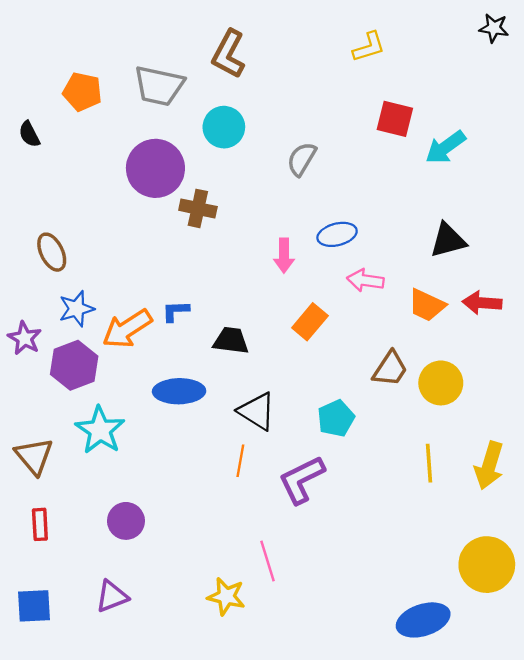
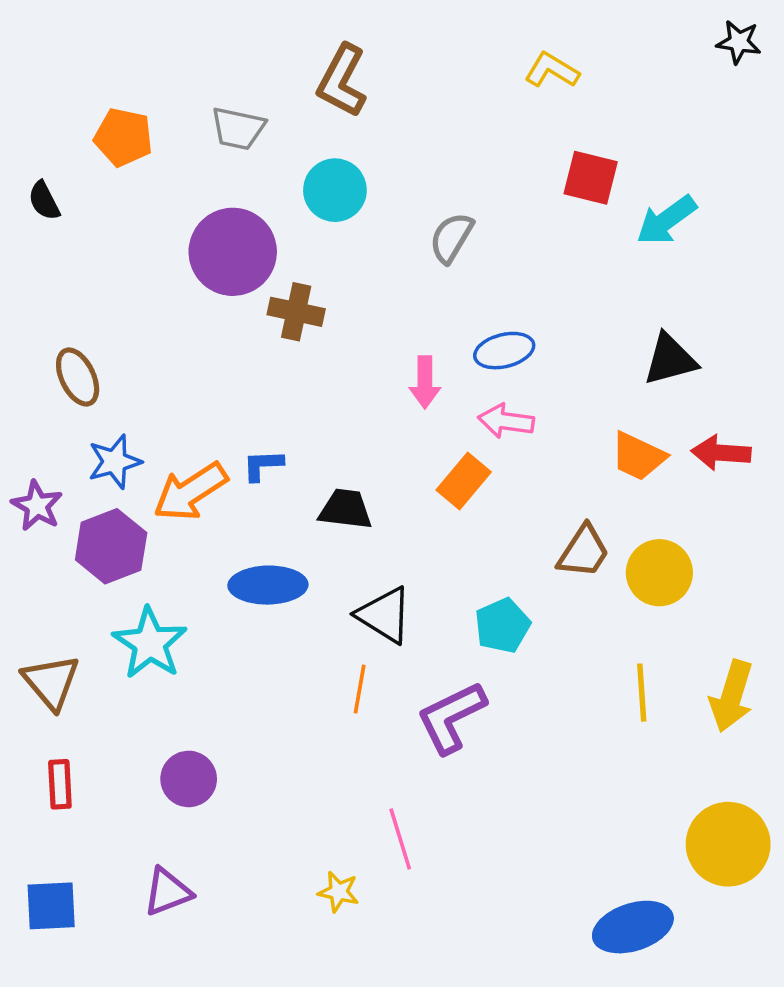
yellow L-shape: (369, 47) -> (552, 70), turned -132
gray trapezoid: (159, 86) -> (238, 128), size x0.7
pink arrow: (365, 280) -> (506, 421), moved
yellow star: (226, 596) -> (338, 892), size x0.7

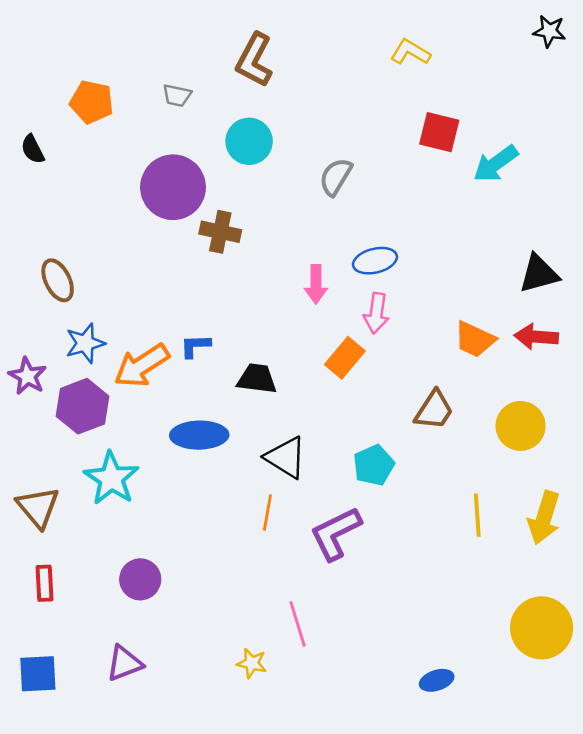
gray trapezoid: (238, 128) -> (177, 95), size x0.7
black triangle: (670, 359) -> (539, 274), moved
pink arrow: (506, 421) -> (376, 313), turned -90
yellow circle: (659, 573) -> (521, 426), moved
blue ellipse: (633, 927) -> (437, 680), moved, size x0.6

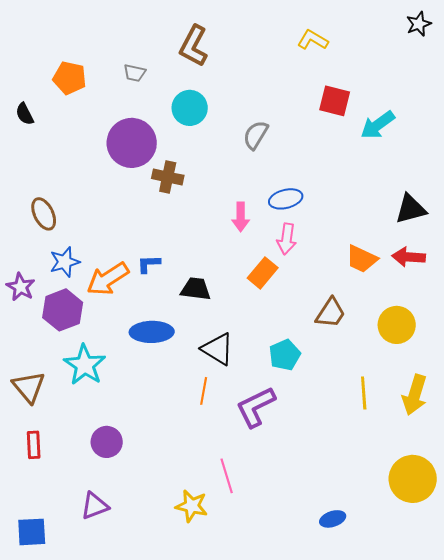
black star: (549, 31) -> (419, 24), turned -30
yellow star: (252, 663) -> (192, 506), size x1.4
blue square: (38, 674) -> (32, 532), moved

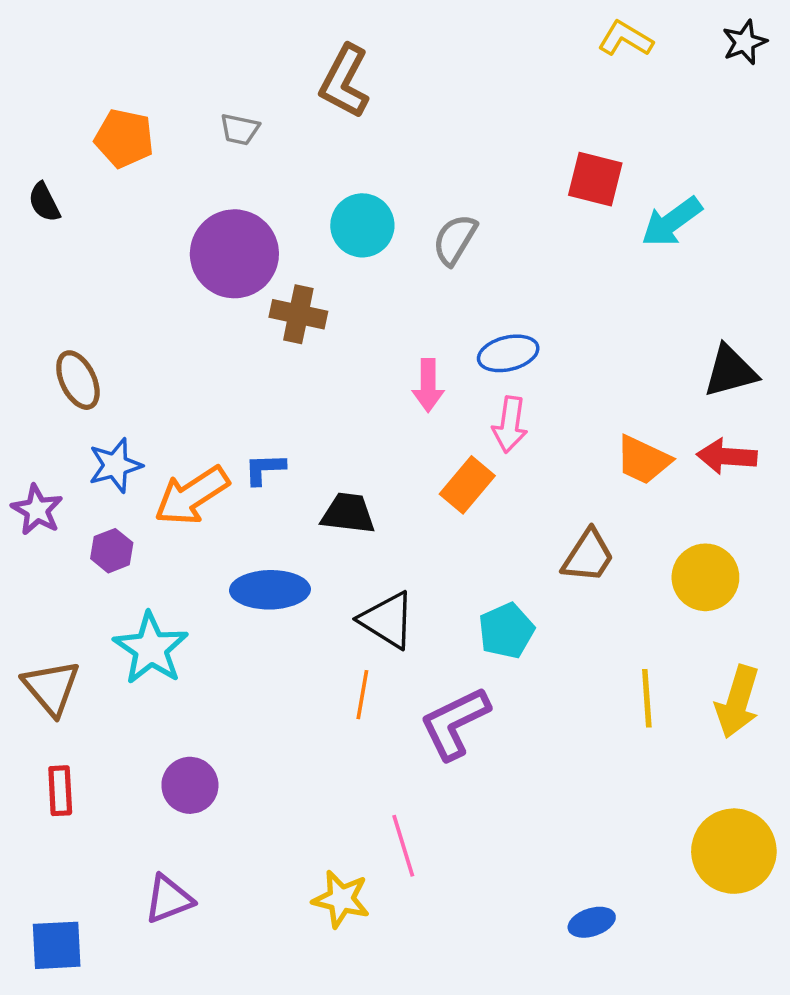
yellow L-shape: (313, 40) -> (625, 39), moved
cyan circle: (190, 108) -> (362, 225), moved
purple hexagon: (63, 310) -> (112, 551), size x0.6

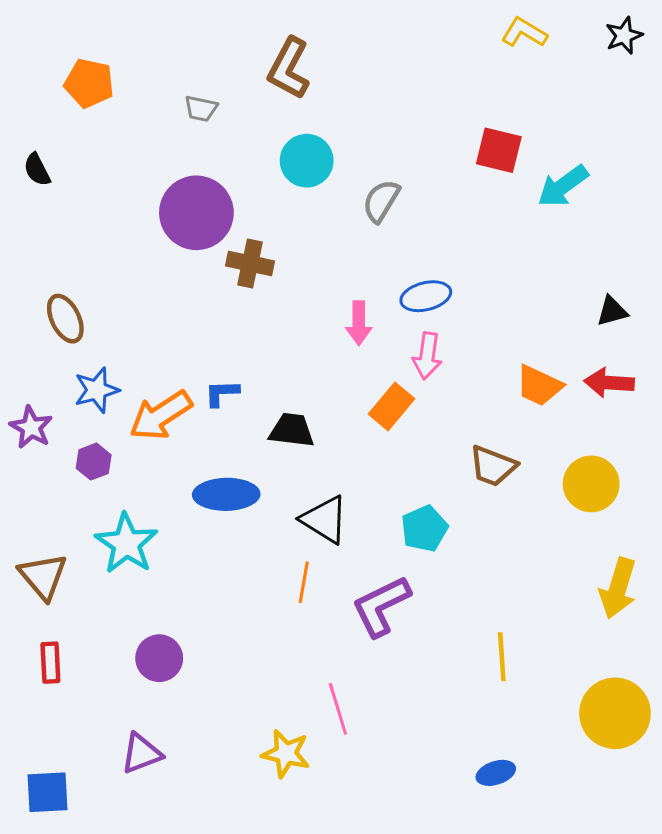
orange pentagon: (124, 138) -> (89, 83), moved
cyan circle: (362, 225) -> (307, 161), moved
black triangle: (730, 371) -> (612, 311), size x0.7
brown trapezoid: (588, 556) -> (493, 466), turned 78
yellow line: (647, 698) -> (502, 657), moved

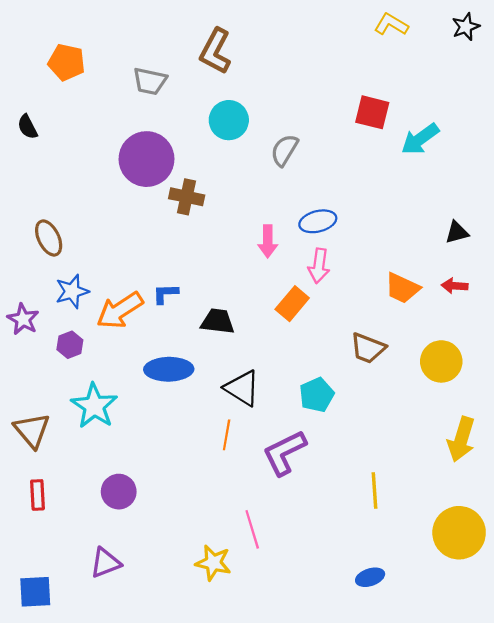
gray trapezoid: (201, 109) -> (150, 81), size x1.4
red arrow: (609, 383) -> (455, 286), size x0.7

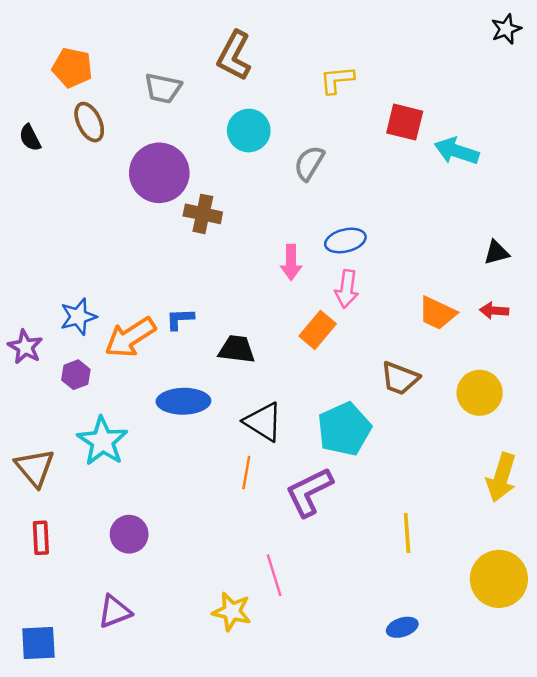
yellow L-shape: (391, 24) -> (337, 80), moved, turned -36
cyan arrow: (420, 139) -> (457, 151), turned 54
brown ellipse: (49, 238) -> (89, 122), moved
cyan pentagon: (317, 395) -> (344, 429), size x1.4

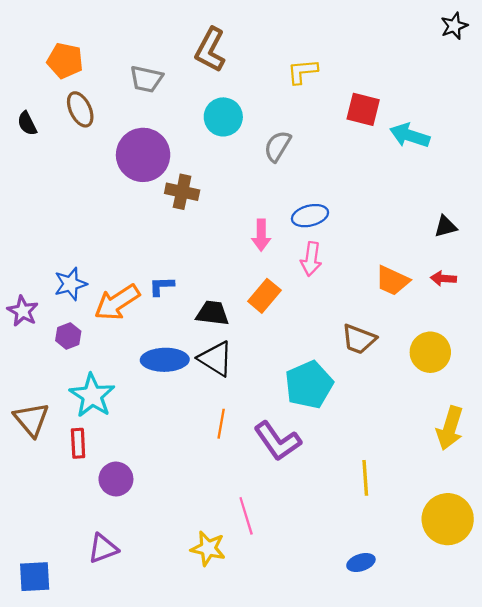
orange rectangle: (318, 330) -> (264, 296), moved
black triangle: (263, 422) -> (216, 359), moved
purple L-shape: (309, 492) -> (277, 441), turned -99
red rectangle: (41, 538) -> (78, 443), moved

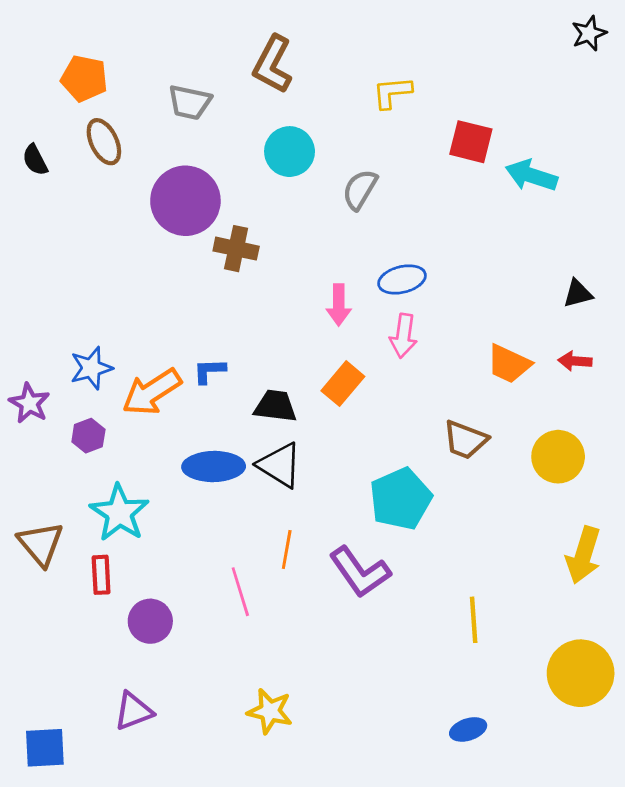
pink line: (246, 516) -> (240, 592), moved

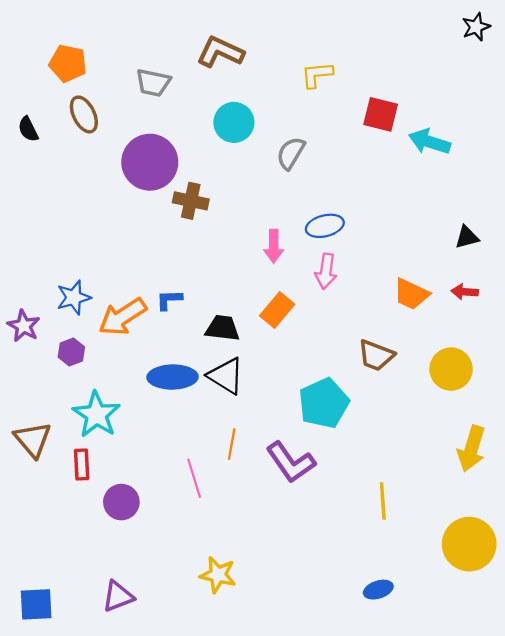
brown L-shape: (273, 64) -> (220, 52), turned 87
purple triangle: (133, 711) -> (118, 596), moved

